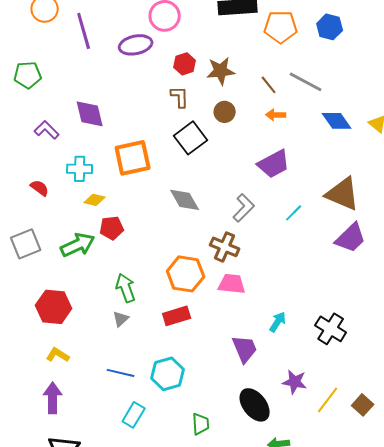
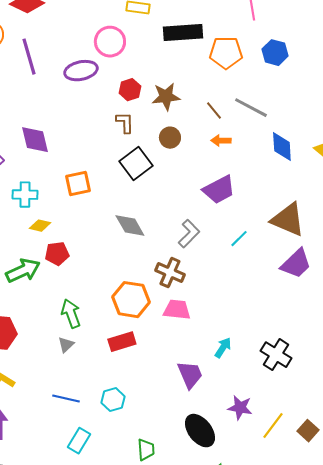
blue diamond: (337, 121) -> (282, 147), turned 32
orange square: (133, 158) -> (78, 184), size x0.7
cyan hexagon: (168, 374) -> (113, 400), size x0.7

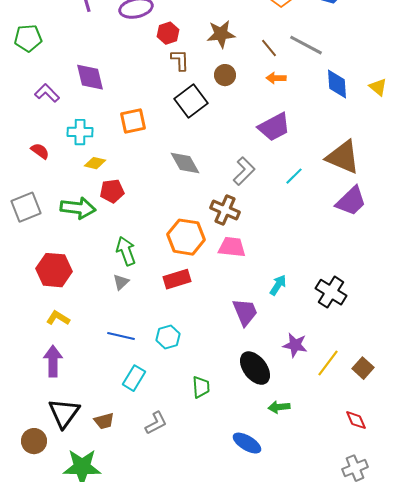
red hexagon: (130, 90) -> (168, 33), moved
green arrow: (23, 271) -> (78, 208), turned 32

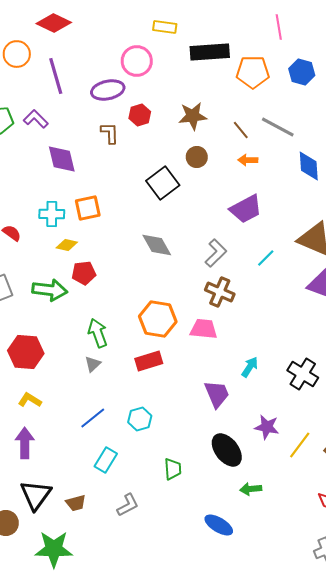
brown L-shape: (180, 60) -> (110, 133), moved
purple L-shape: (47, 93) -> (36, 119), moved
orange square: (133, 121) -> (88, 208), moved
brown cross: (225, 210) -> (220, 292), moved
blue line: (121, 336) -> (93, 418), turned -52

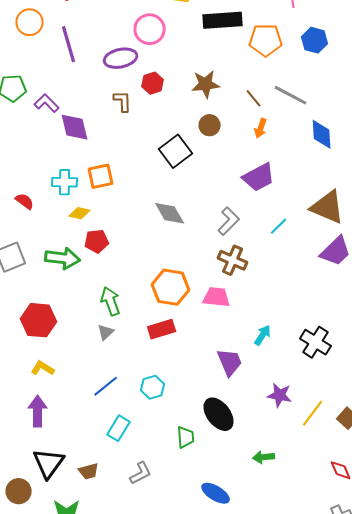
purple L-shape: (36, 119) -> (47, 103), moved
orange arrow: (248, 160) -> (261, 128), turned -72
black ellipse: (227, 450) -> (219, 414), moved
blue ellipse: (219, 525) -> (216, 493), moved

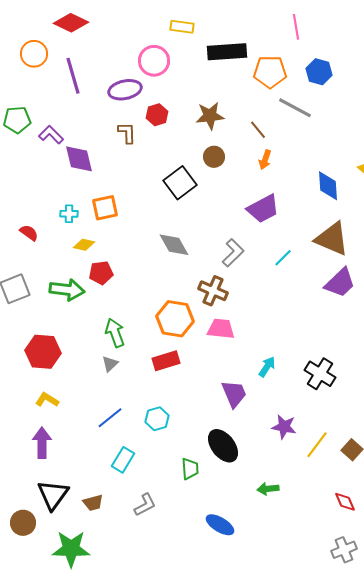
gray line: (291, 95) -> (295, 108), moved
blue diamond: (322, 134) -> (328, 186), moved
cyan cross: (65, 182) -> (69, 214), size x0.7
brown cross: (233, 260) -> (213, 291), moved

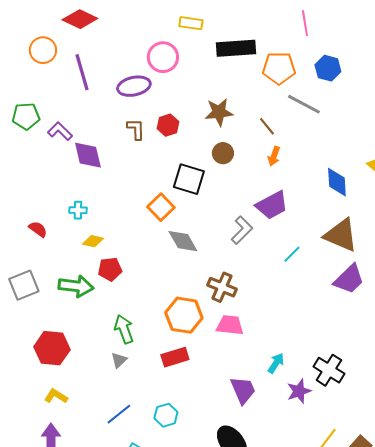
red hexagon: (157, 115) -> (168, 125), moved
black square: (180, 183) -> (189, 179), turned -36
orange square: (105, 208) -> (161, 207), moved, turned -32
gray L-shape: (233, 253) -> (242, 230), moved
purple star: (284, 427) -> (299, 391), moved, turned -30

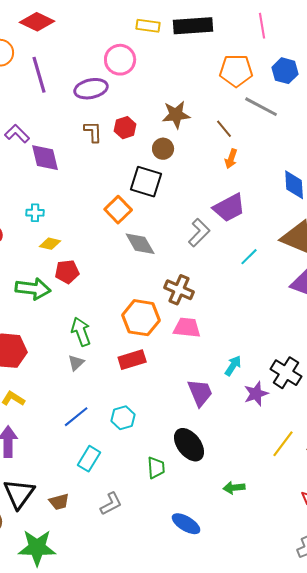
black rectangle: (236, 48) -> (193, 26), moved
brown circle: (223, 153) -> (163, 149), moved

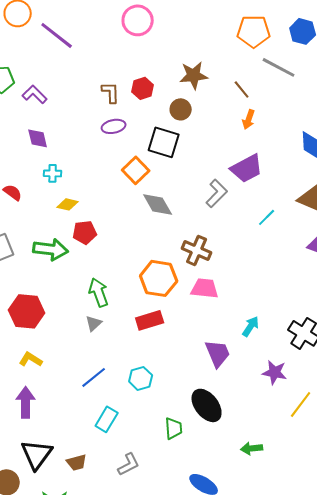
purple line: (39, 75) -> (57, 35), turned -36
purple ellipse: (91, 89) -> (114, 126), moved, size x0.7
purple diamond: (45, 158) -> (38, 138), moved, size x0.7
purple star: (256, 394) -> (275, 372), moved, turned 30

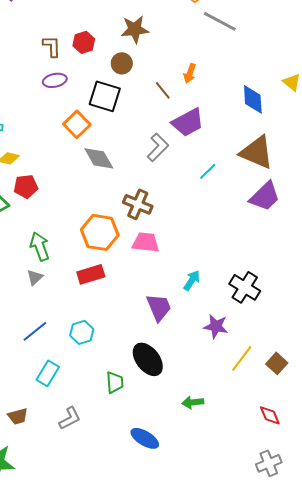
brown line: (242, 89) -> (163, 90), moved

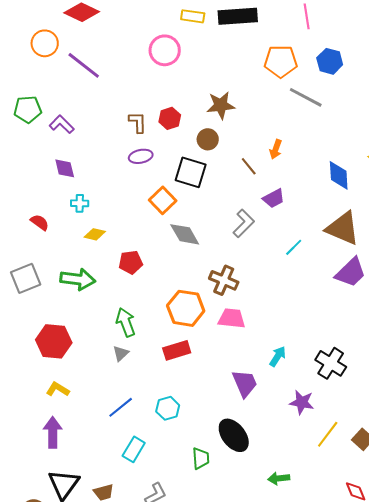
purple trapezoid: (188, 122) -> (274, 198), size x0.7
red pentagon: (26, 186) -> (131, 262), moved

